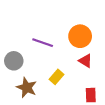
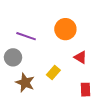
orange circle: (80, 36) -> (65, 29), moved
purple line: (43, 43) -> (26, 36), moved

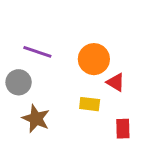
orange circle: (65, 29) -> (94, 59), moved
yellow rectangle: (53, 72) -> (90, 104), moved, turned 56

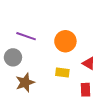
red triangle: (116, 82) -> (89, 63), moved
brown star: (36, 119) -> (25, 83), turned 30

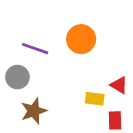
orange circle: (65, 41) -> (81, 39), moved
yellow rectangle: (62, 72) -> (95, 99), moved

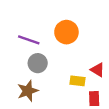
gray circle: (17, 77) -> (38, 63), moved

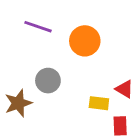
purple line: (29, 40) -> (38, 27), moved
brown star: (28, 91) -> (18, 103), moved

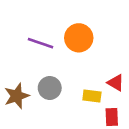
purple line: (38, 27) -> (40, 43), moved
gray circle: (48, 81) -> (50, 88), moved

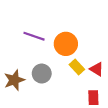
orange circle: (79, 38) -> (66, 44), moved
yellow rectangle: (92, 96) -> (77, 67), moved, turned 40

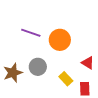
yellow rectangle: (77, 67) -> (66, 79), moved

